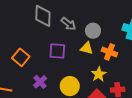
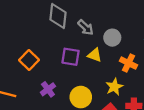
yellow triangle: (87, 48) -> (95, 55), moved

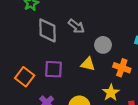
gray arrow: (86, 27) -> (76, 26), moved
purple square: (70, 57) -> (54, 69), moved

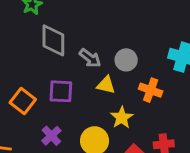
gray arrow: (76, 26) -> (90, 58), moved
yellow star: (111, 93) -> (122, 118), moved

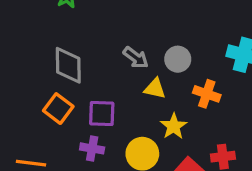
gray diamond: (53, 40) -> (68, 65), moved
purple square: (61, 91) -> (102, 114), moved
purple cross: (51, 136) -> (92, 148), turned -36

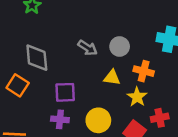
yellow triangle: (155, 89) -> (112, 78), moved
orange square: (58, 109) -> (18, 85), moved
yellow star: (174, 126) -> (137, 97), moved

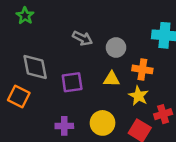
gray arrow: (88, 48) -> (82, 38), moved
purple square: (65, 92) -> (72, 82), moved

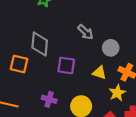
orange square: (19, 97) -> (19, 64), turned -30

